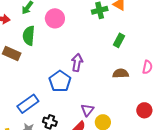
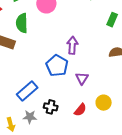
purple triangle: (87, 110) -> (82, 78), moved

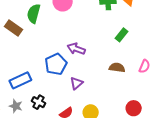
purple arrow: (72, 45) -> (76, 49), turned -90

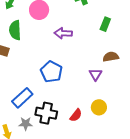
purple arrow: (76, 49) -> (63, 33), moved
purple triangle: (76, 83) -> (95, 74), moved
black cross: (39, 102) -> (46, 113), size x1.5

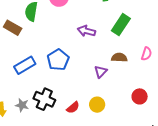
green rectangle: (105, 24) -> (121, 25), size x1.5
purple arrow: (63, 33) -> (86, 31), moved
blue rectangle: (22, 98) -> (25, 65), moved

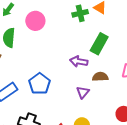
purple arrow: (86, 31) -> (79, 61), moved

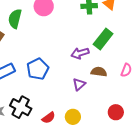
purple arrow: (79, 61) -> (80, 53), turned -36

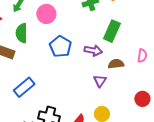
purple arrow: (80, 53) -> (93, 51), turned -138
blue pentagon: (38, 69) -> (60, 46), moved

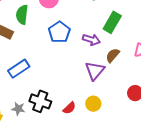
brown semicircle: (116, 64) -> (113, 55), turned -49
purple triangle: (100, 81) -> (95, 71), size x1.5

